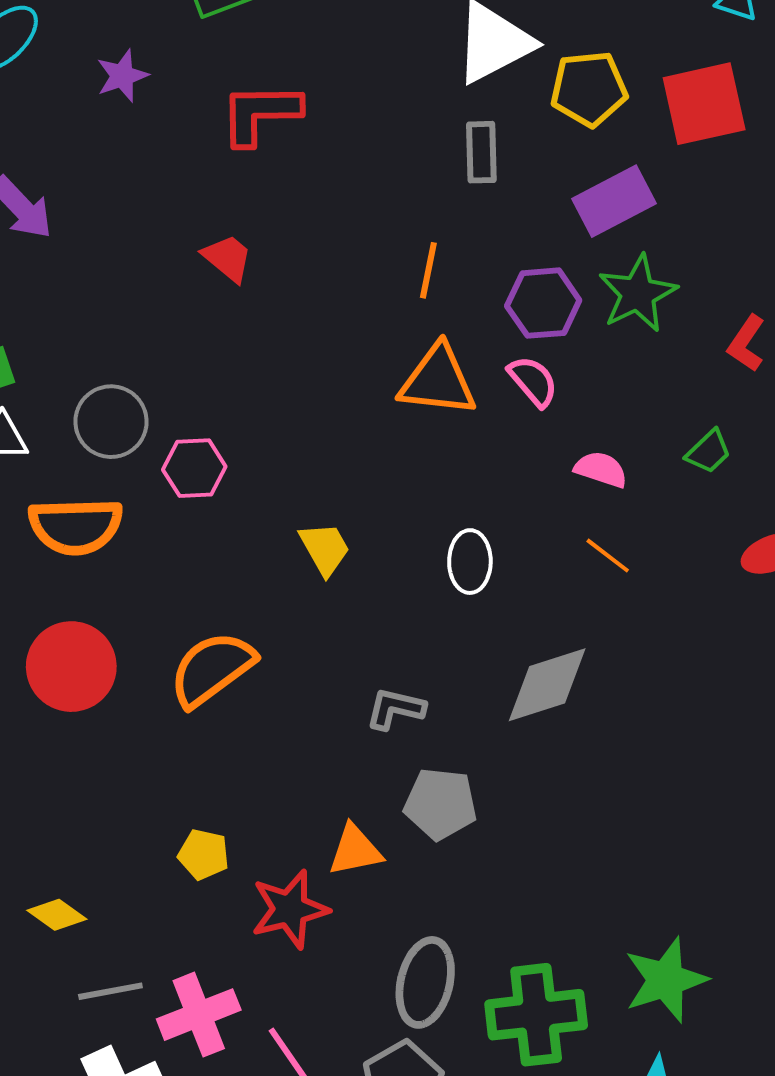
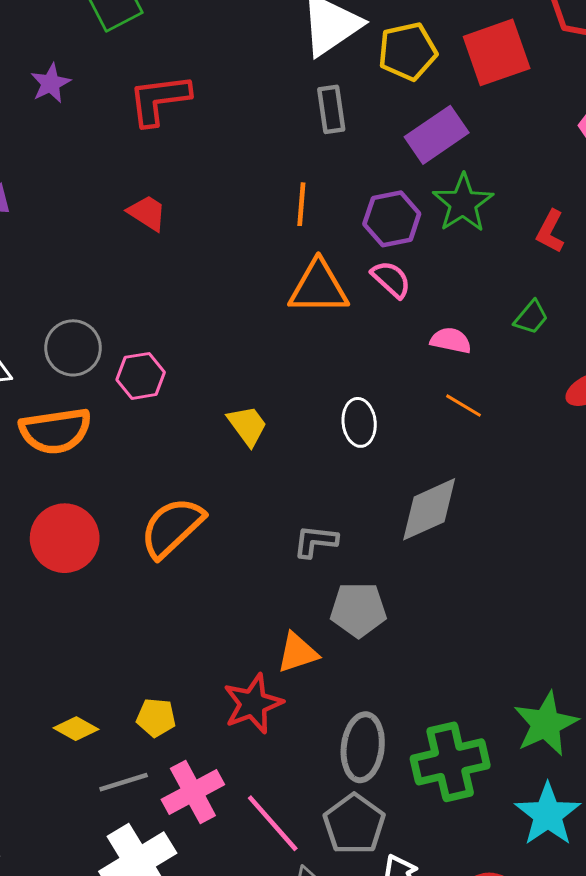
yellow pentagon: (204, 854) -> (156, 718), moved

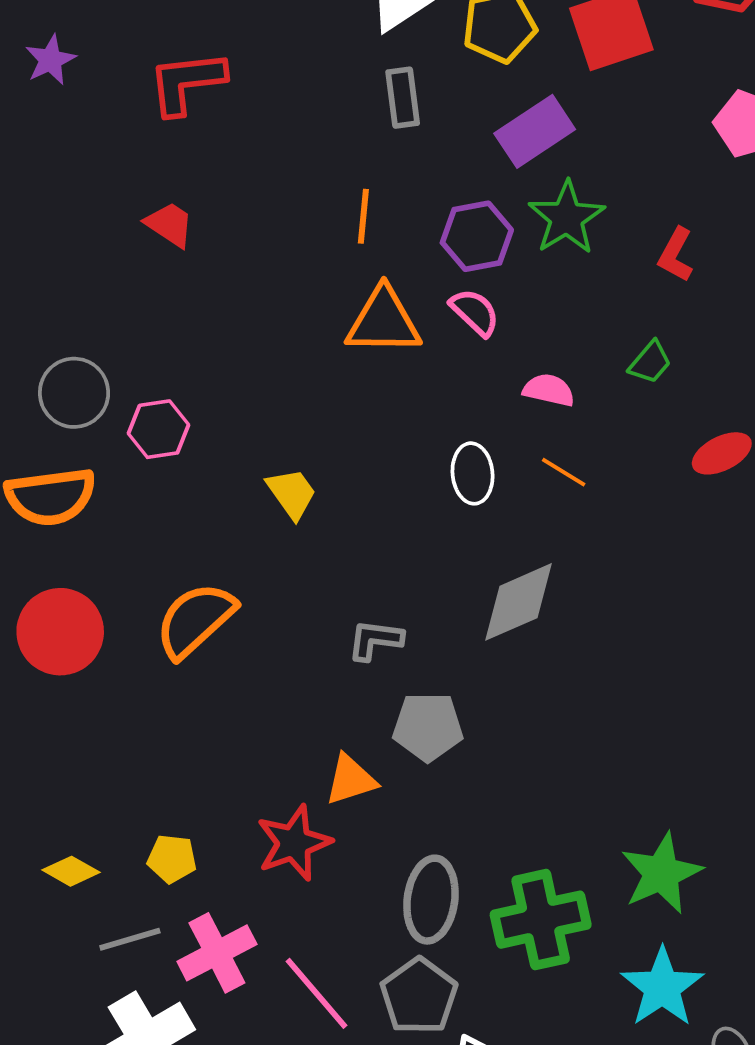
white ellipse: (359, 422) -> (473, 473), moved

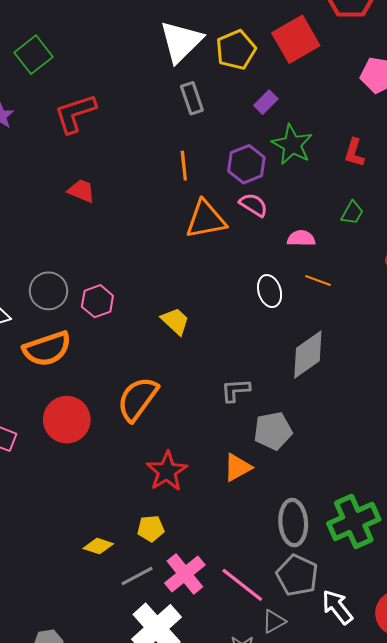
purple rectangle: (535, 131) -> (266, 102), size x0.6
red star: (294, 843) -> (167, 471), moved

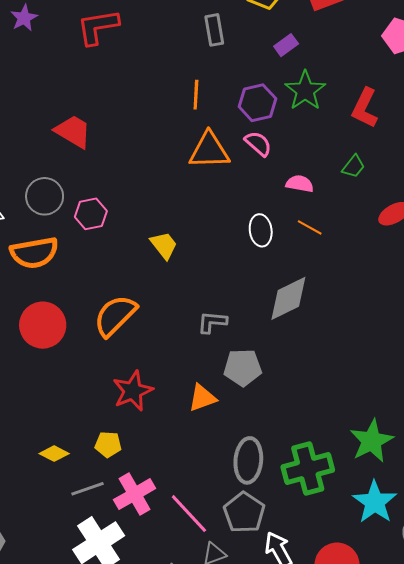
red L-shape: (354, 153) -> (365, 108), size x1.4
red trapezoid: (81, 191) -> (73, 131), moved, size x1.4

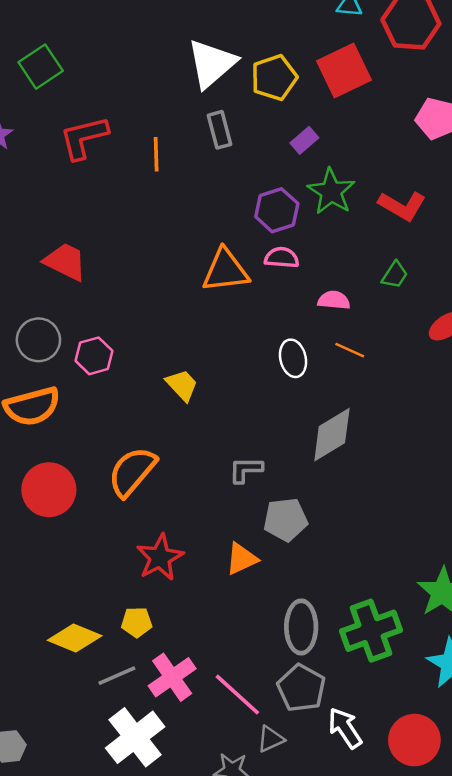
orange line: (196, 95) -> (156, 154), moved
red L-shape: (365, 108) -> (402, 206), turned -81
pink semicircle: (258, 144) -> (282, 258), turned -32
yellow diamond: (54, 454) -> (75, 638), size x1.5

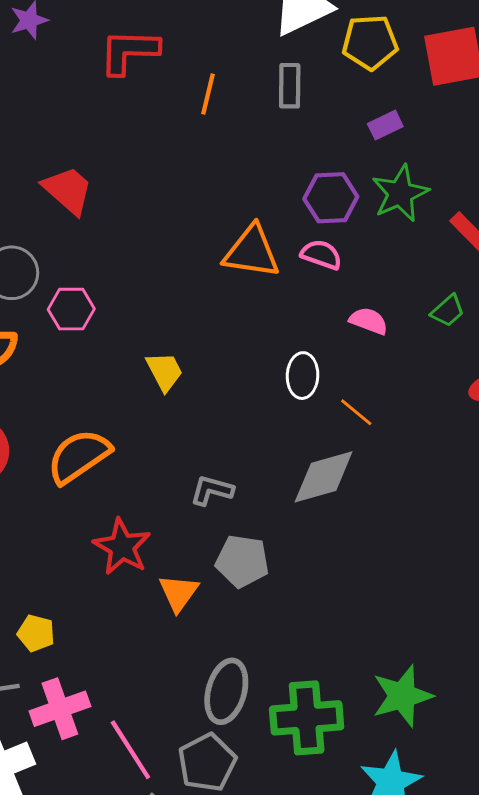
orange line: (350, 350) -> (356, 412), moved
red star: (160, 557) -> (122, 547), moved, turned -30
orange triangle: (242, 559) -> (179, 593), turned -45

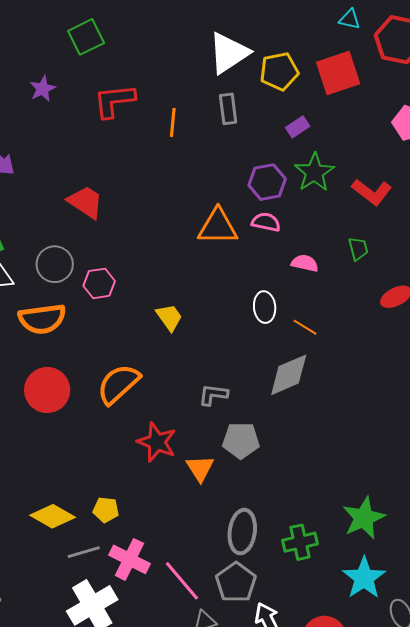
green trapezoid: (448, 311) -> (358, 249), turned -55
pink cross: (60, 709) -> (129, 559), turned -36
green cross: (307, 718) -> (300, 542), size x0.7

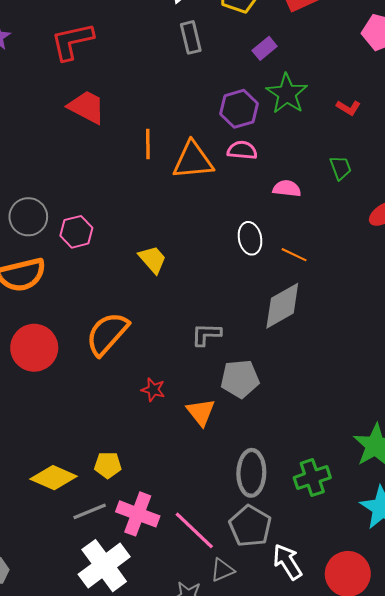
orange line: (173, 122) -> (148, 144), moved
red L-shape: (372, 192) -> (348, 108), size x0.6
red trapezoid: (85, 202) -> (87, 107), moved
red star: (157, 442) -> (153, 390), size x0.6

